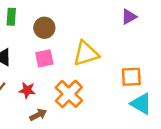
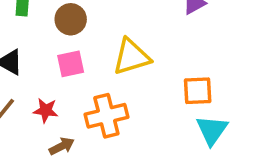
orange cross: (69, 94) -> (106, 116), turned 32
cyan triangle: (141, 104) -> (212, 130), turned 35

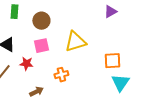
red star: (46, 110) -> (26, 64), moved
orange cross: (106, 116) -> (61, 75), size x0.6

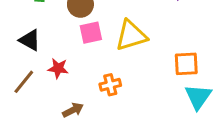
pink square: (41, 46) -> (91, 33), moved

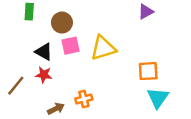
black triangle: (30, 40) -> (44, 52), moved
orange cross: (110, 85) -> (84, 99), moved

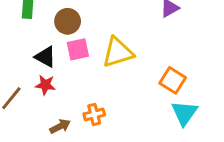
orange square: (148, 71) -> (173, 80), turned 35

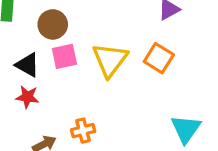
yellow triangle: (118, 52) -> (110, 60), turned -36
orange square: (173, 80) -> (159, 58), moved

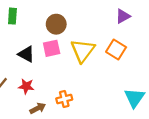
brown circle: (53, 24) -> (56, 24), moved
red star: (27, 97) -> (26, 86), moved

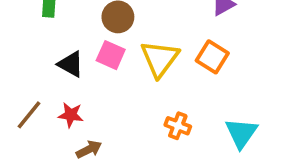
pink square: (52, 48) -> (111, 55), turned 36
orange cross: (64, 99) -> (178, 126), moved, turned 35

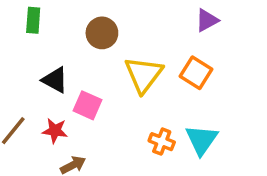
pink square: (111, 55) -> (87, 105), moved
cyan triangle: (241, 133) -> (201, 140), moved

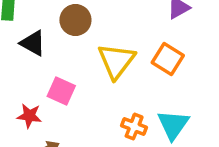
black triangle: (55, 80) -> (33, 43), moved

